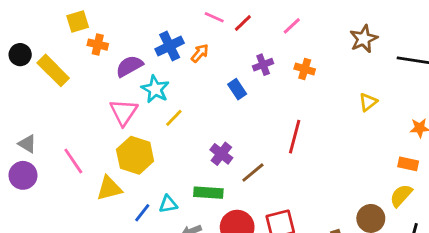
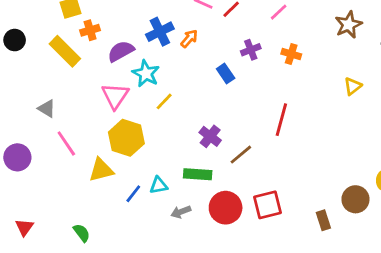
orange cross: (98, 45) -> (90, 30), turned -30
yellow rectangle: (53, 70) -> (65, 51), moved
gray triangle: (27, 144) -> (47, 108), moved

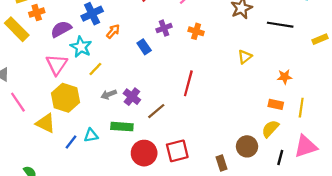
orange arrow: (189, 39) -> (113, 31), moved
yellow triangle: (101, 170) -> (46, 123), turned 40
gray arrow: (181, 212) -> (109, 94), moved

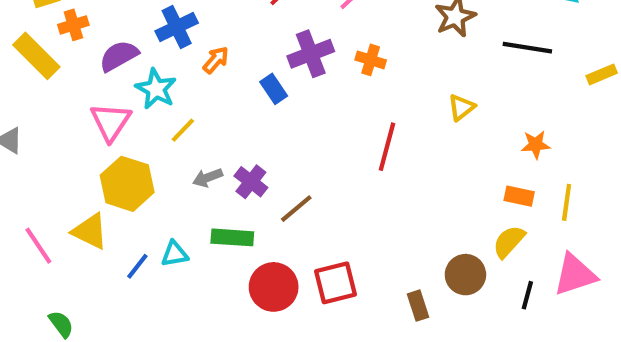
purple cross: (164, 28) -> (311, 54), size x1.5
red line: (188, 83) -> (387, 147), moved
pink line: (18, 102) -> (38, 246), moved

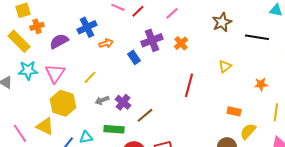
orange arrow: (216, 60) -> (106, 43), turned 32
orange cross: (371, 60) -> (181, 43), turned 32
cyan star: (156, 89) -> (28, 70), moved, turned -30
orange rectangle: (519, 196) -> (234, 111), moved

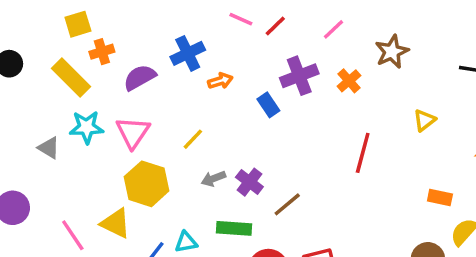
brown star: (222, 22) -> (392, 52), moved

